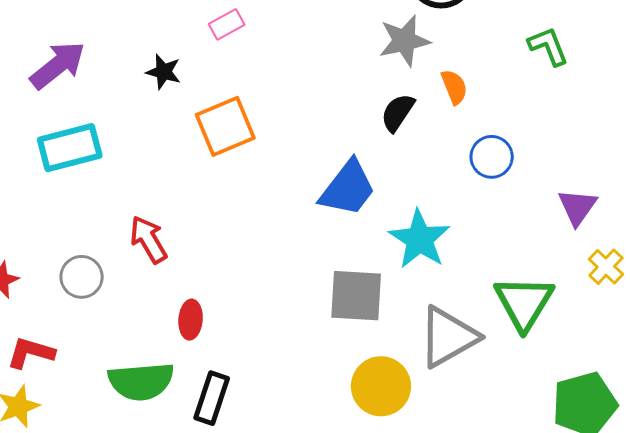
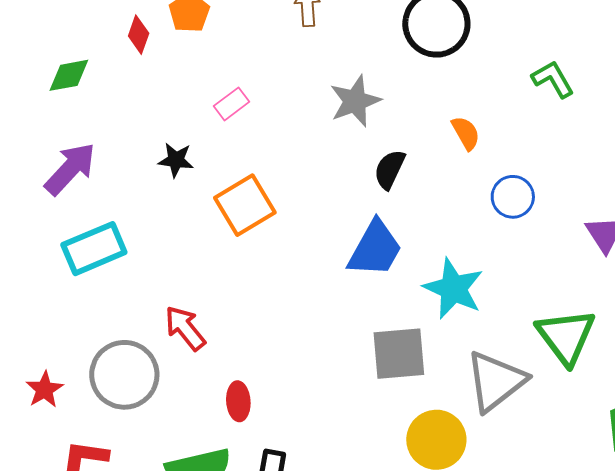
gray star: (404, 41) -> (355, 101), moved
black semicircle: (398, 113) -> (390, 169), moved
gray circle: (82, 277) -> (124, 375), size x1.6

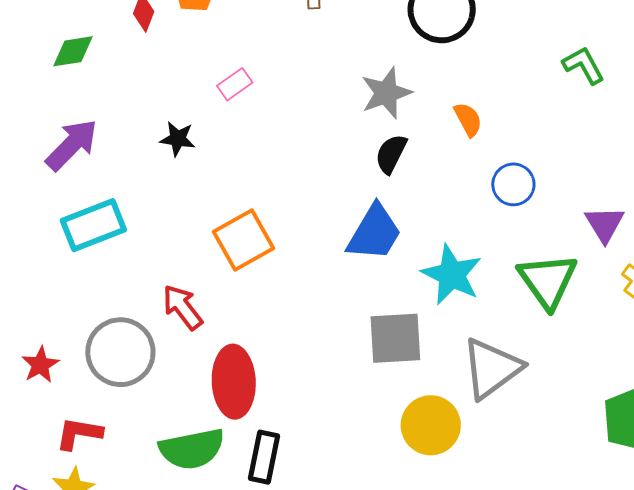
green L-shape: (553, 79) -> (584, 65), moved
gray star: (355, 101) -> (386, 93), moved
orange square: (245, 205) -> (243, 240), moved
green triangle: (566, 336) -> (548, 281), moved
red ellipse: (238, 401) -> (234, 382), size x1.8

